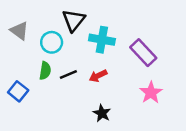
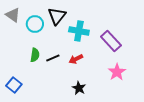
gray triangle: (19, 31) -> (13, 15), moved
cyan circle: (52, 42) -> (35, 24), moved
blue square: (18, 91) -> (14, 85), moved

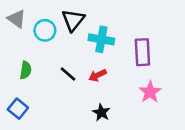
purple rectangle: (111, 41) -> (142, 52), turned 40
green semicircle: (35, 55) -> (26, 70), moved
black line: (53, 58) -> (68, 74), turned 64

